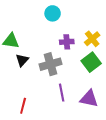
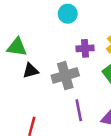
black triangle: (22, 60) -> (31, 71), turned 32

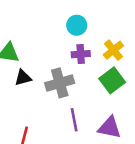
cyan circle: (68, 14) -> (77, 25), moved

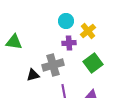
yellow cross: (113, 50) -> (88, 31), moved
black triangle: (23, 78) -> (33, 75), moved

